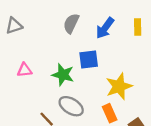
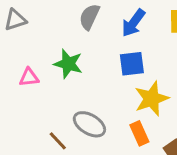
blue square: (89, 60) -> (132, 64), moved
green star: (63, 75) -> (68, 64), moved

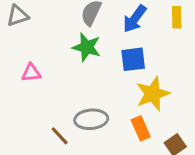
green star: (68, 64) -> (87, 47), moved
gray ellipse: (89, 124) -> (91, 119), turned -36

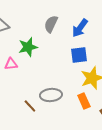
green star: (87, 47) -> (28, 47), moved, turned -30

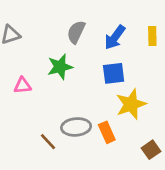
green star: (28, 47) -> (60, 67), moved
orange rectangle: (84, 101) -> (107, 132), moved

